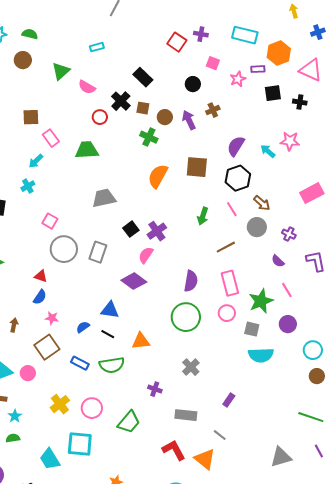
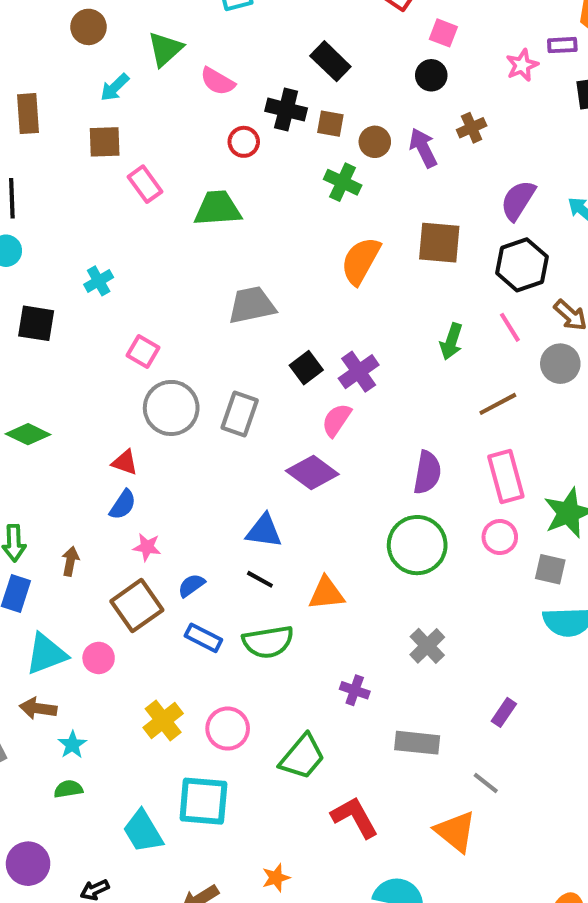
pink square: (213, 63) -> (443, 33), moved
black cross: (121, 101) -> (286, 110), turned -30
cyan arrow: (36, 161) -> (115, 87), moved
blue semicircle: (83, 327) -> (191, 585), moved
red L-shape: (174, 450) -> (355, 817), moved

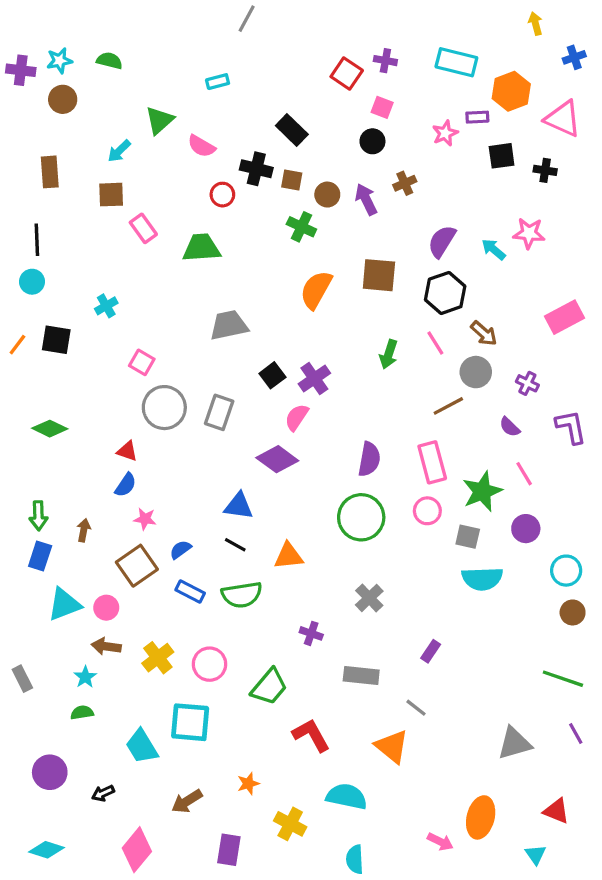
brown circle: (89, 27) -> (63, 99), moved
brown line: (498, 404) -> (448, 406), moved
brown arrow: (38, 708) -> (106, 646), moved

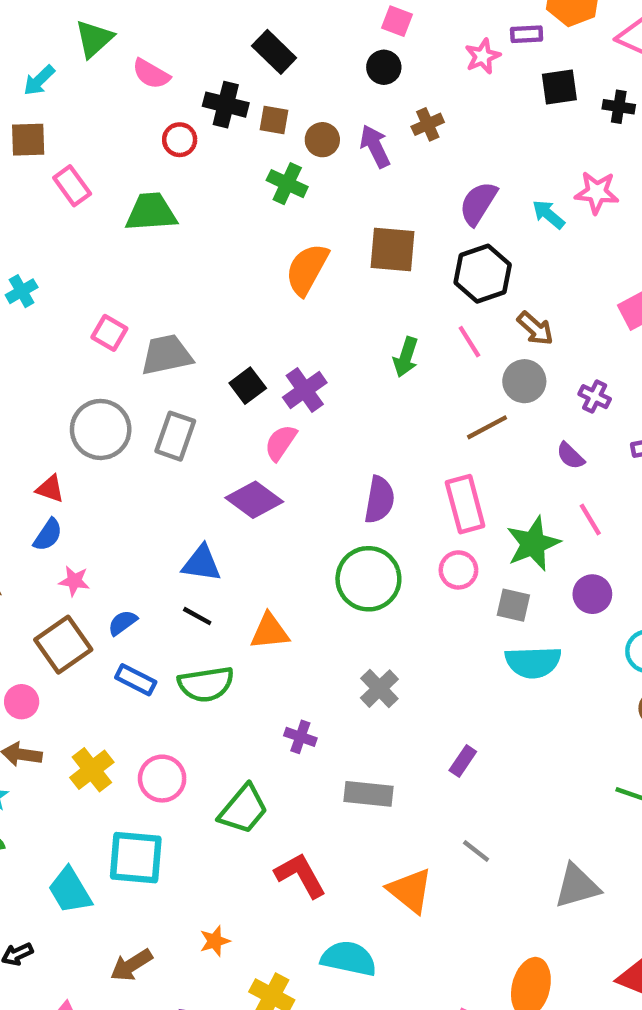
gray trapezoid: (229, 325) -> (166, 355), moved
pink square: (142, 362) -> (109, 333), moved
gray line: (416, 708) -> (476, 851), moved

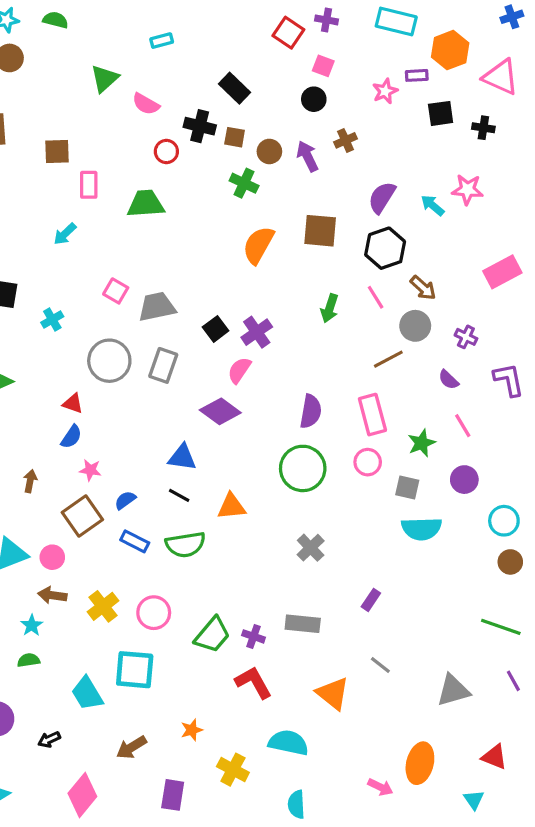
cyan arrow: (39, 80) -> (65, 234), moved
pink rectangle: (72, 186) -> (89, 185), turned 36
cyan cross: (22, 291) -> (52, 319), moved
green star: (533, 544) -> (422, 443), size x0.7
purple cross: (300, 737) -> (254, 636), moved

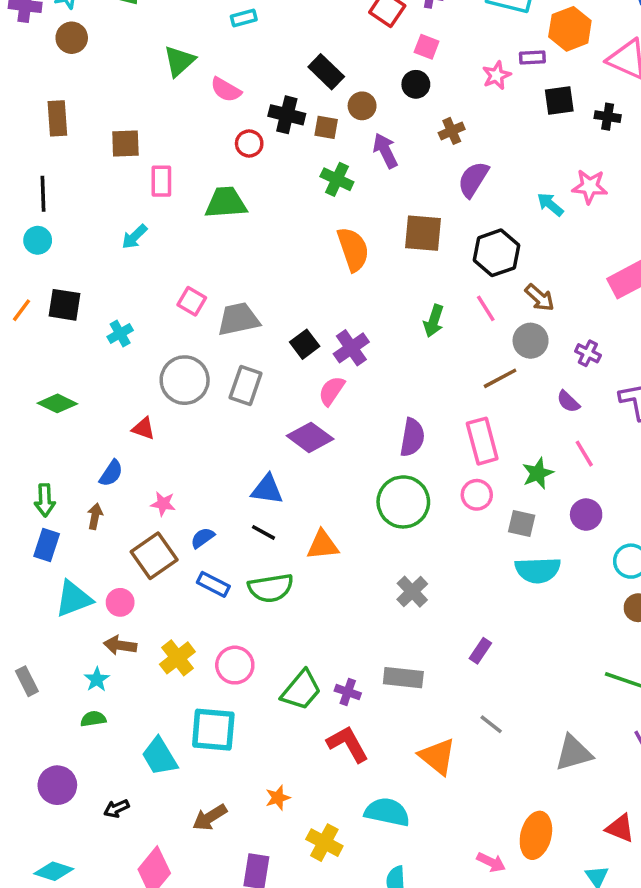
brown circle: (269, 151) -> (362, 106), moved
purple arrow: (307, 156) -> (385, 151), moved
purple semicircle: (382, 197) -> (473, 179), moved
orange semicircle: (258, 245) -> (353, 249), turned 132
blue semicircle: (71, 437) -> (111, 473), moved

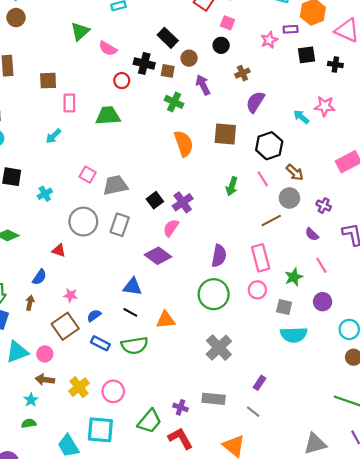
gray cross: (412, 592) -> (219, 348), size x1.4
green trapezoid: (301, 690) -> (150, 421), moved
gray line: (491, 724) -> (253, 412), moved

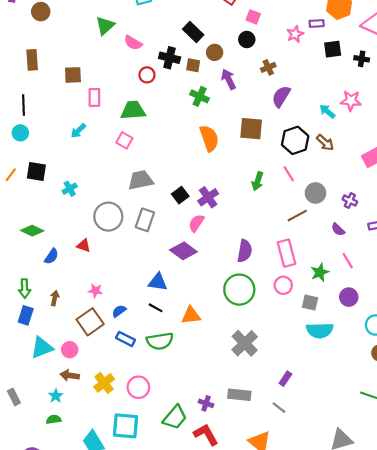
brown arrow: (295, 172) -> (325, 143), moved
pink square: (88, 175) -> (124, 140), moved
blue semicircle: (40, 277) -> (51, 256), moved

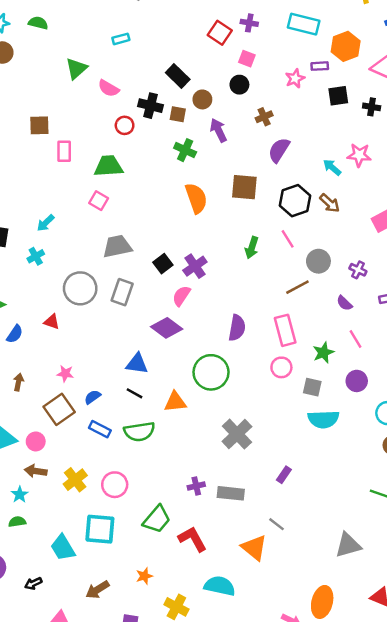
cyan arrow: (78, 131) -> (46, 223), moved
green circle: (239, 290) -> (211, 372), moved
purple cross: (206, 403) -> (196, 486), moved, turned -32
gray line: (279, 408) -> (276, 524), moved

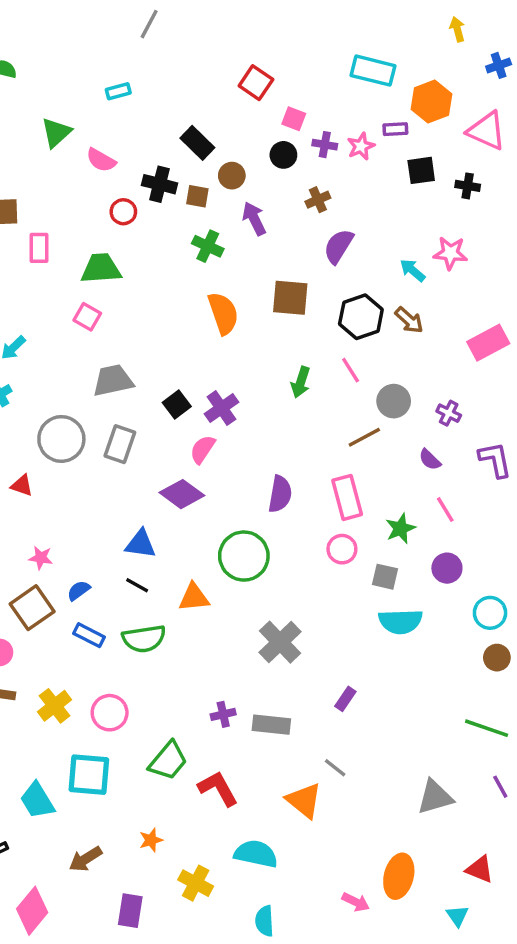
purple cross: (249, 23) -> (325, 145), moved

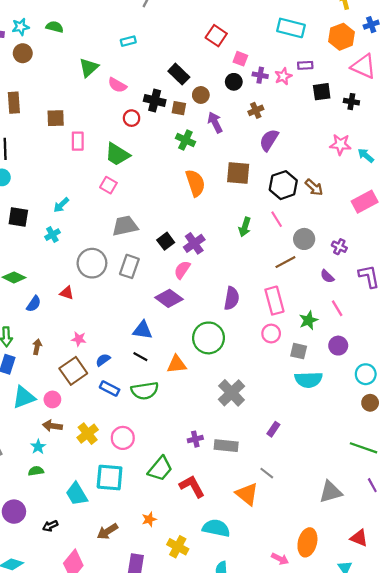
orange hexagon: (431, 102) -> (342, 37), moved
green trapezoid: (101, 269) -> (117, 154), turned -144
cyan arrow: (413, 270) -> (366, 155), moved

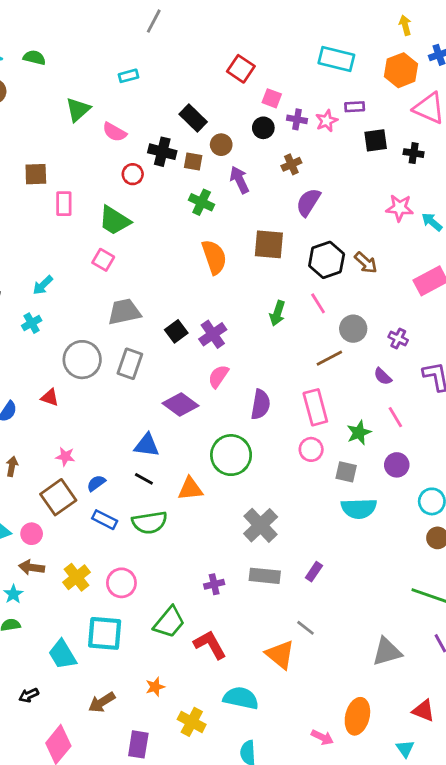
pink semicircle: (182, 270) -> (218, 376), moved
gray rectangle: (226, 446) -> (265, 576), moved

